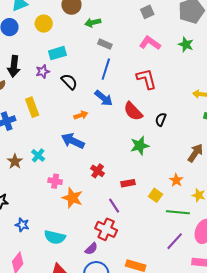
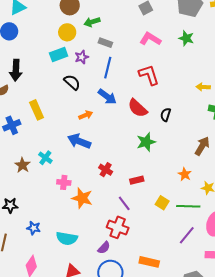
yellow circle: (44, 24) -> (67, 32), moved
purple star: (43, 72) -> (82, 57), moved
yellow square: (156, 195) -> (162, 203), moved

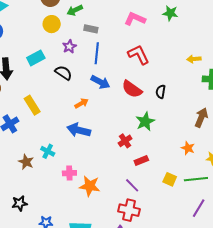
cyan rectangle: (59, 54) -> (36, 58), moved
red cross: (106, 170) -> (125, 141), moved, turned 32

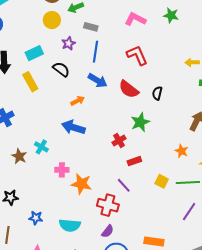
yellow rectangle: (32, 105) -> (30, 82), moved
red cross: (129, 210) -> (108, 205), moved

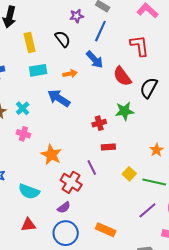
cyan rectangle: (34, 53) -> (38, 70), moved
black semicircle: (157, 93) -> (149, 88), size x1.5
pink cross: (62, 170) -> (23, 134), moved

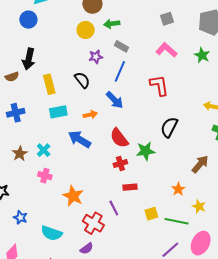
red semicircle: (122, 76) -> (119, 138), moved
yellow square: (129, 174) -> (151, 214), turned 32

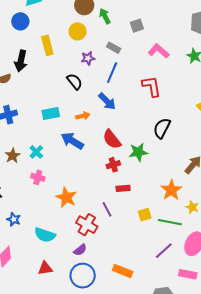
gray square: (167, 19) -> (137, 26), moved
green arrow: (112, 24) -> (105, 16), moved, turned 70
yellow rectangle: (49, 84) -> (47, 45), moved
orange star: (178, 189) -> (171, 190), size x1.5

